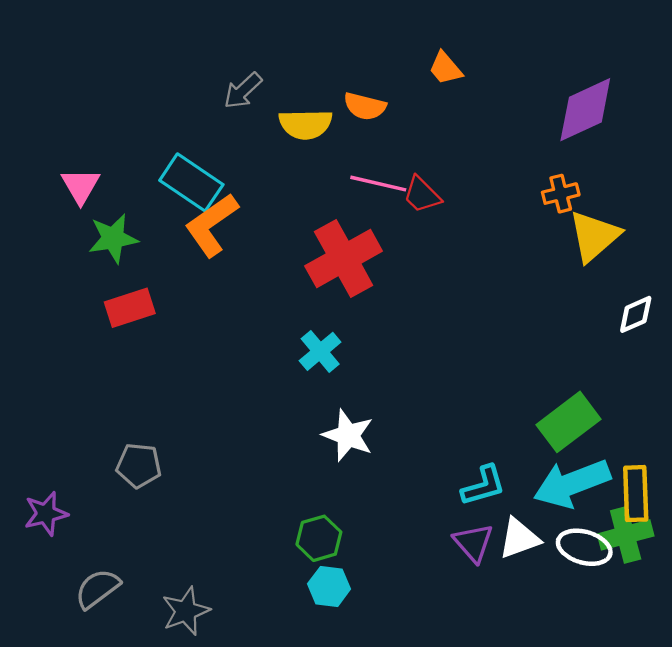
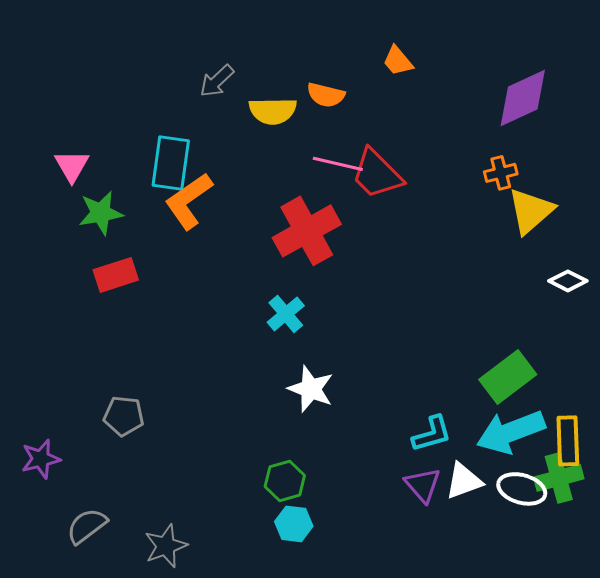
cyan rectangle: (191, 182) -> (171, 163), turned 64
red trapezoid: (422, 195) -> (377, 174), size x1.5
white diamond: (636, 314) -> (568, 281), turned 51

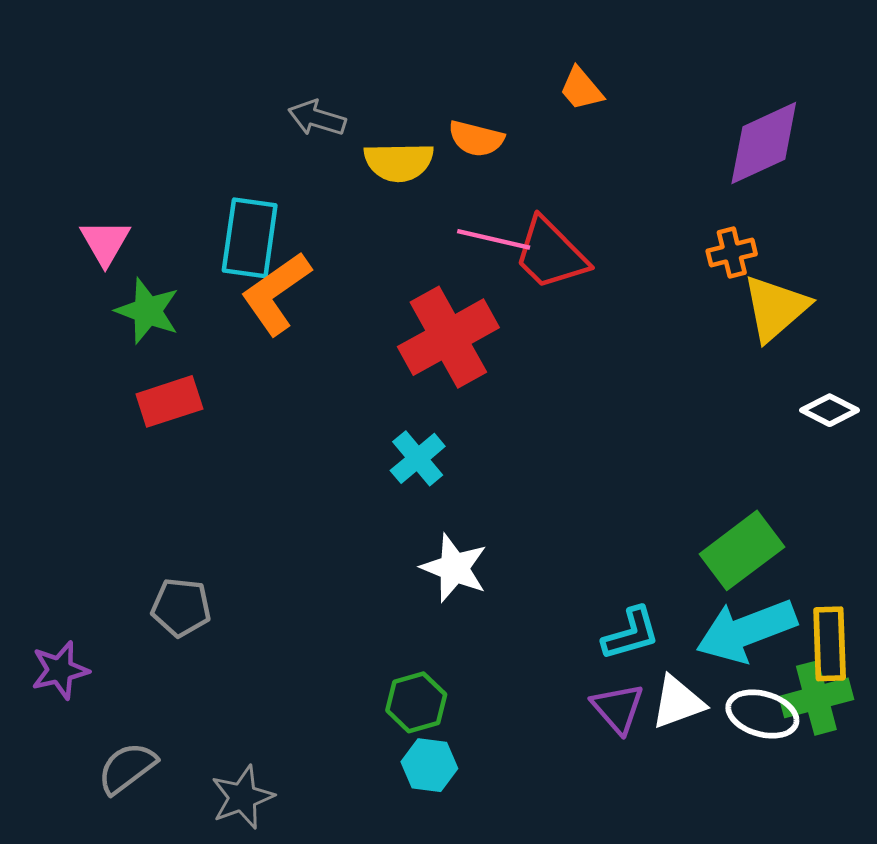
gray arrow: (217, 81) -> (317, 118), turned 60
green star: (101, 213) -> (148, 311), turned 30

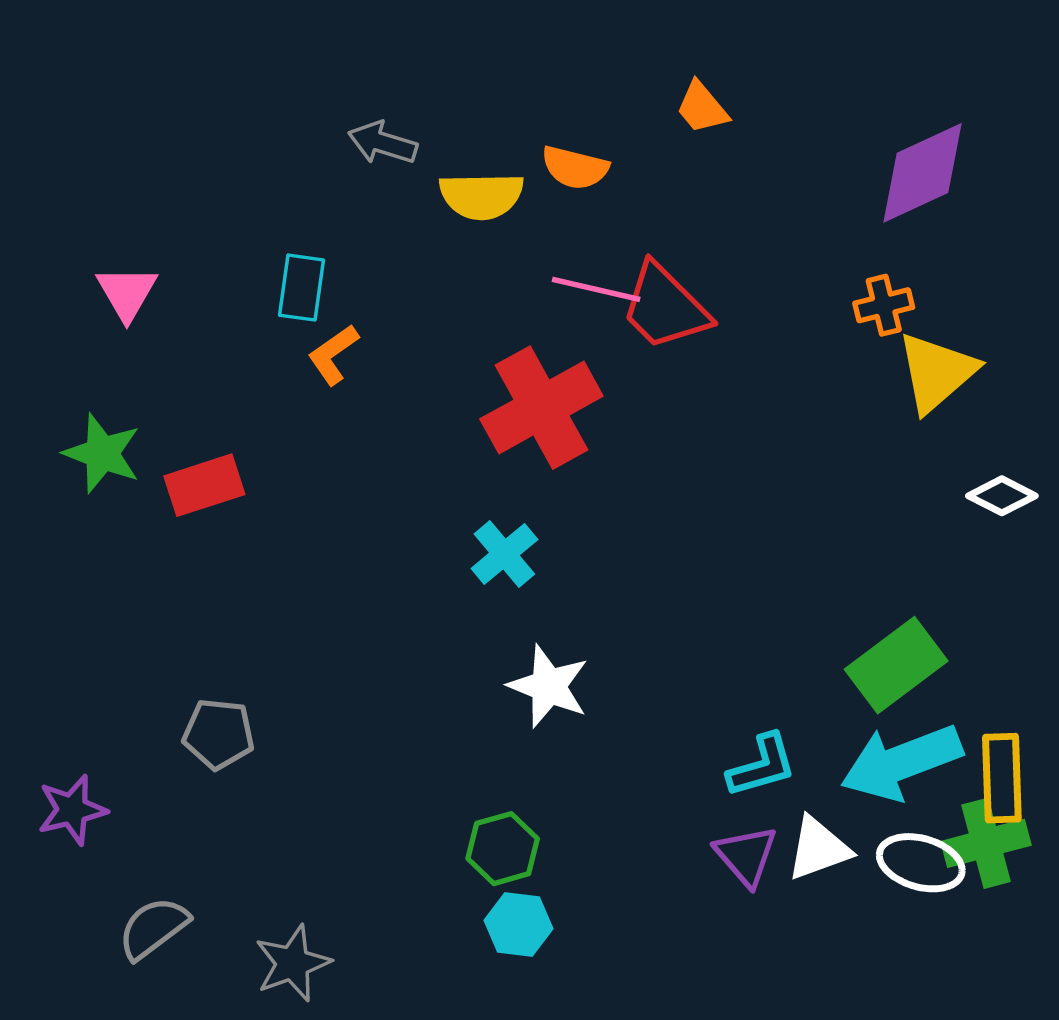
cyan rectangle: (250, 238) -> (301, 288), size x0.7
orange L-shape: (276, 293) -> (333, 355), size x0.6
green star: (148, 311) -> (102, 453), moved

